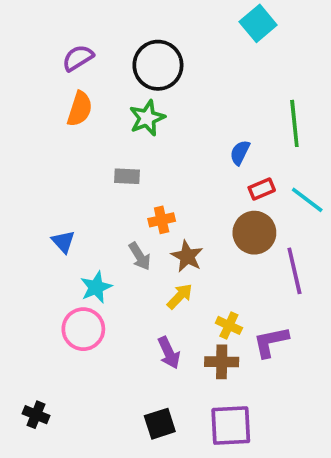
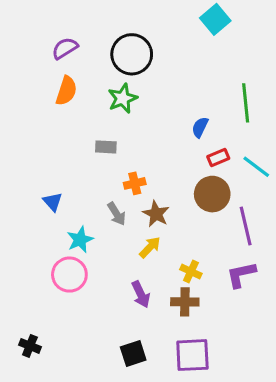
purple L-shape: (271, 342) -> (241, 275), moved

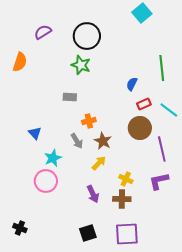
orange semicircle: (66, 91) -> (20, 62), moved
green star: (123, 98) -> (81, 65), turned -30

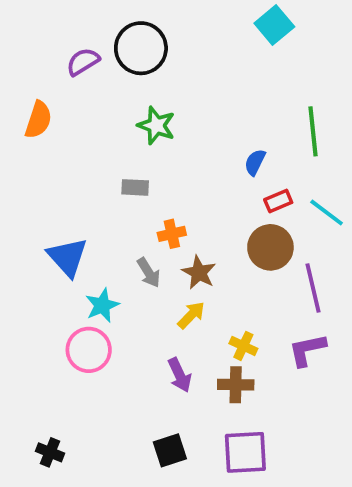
black circle: (87, 36) -> (141, 48), moved
blue triangle: (35, 133) -> (67, 257), size x1.6
black cross: (20, 228) -> (50, 452), moved

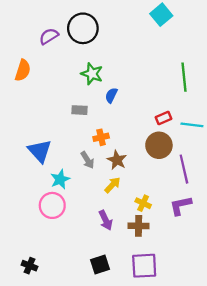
blue semicircle: (255, 162) -> (111, 95), moved
cyan line: (327, 213) -> (192, 125), turned -30

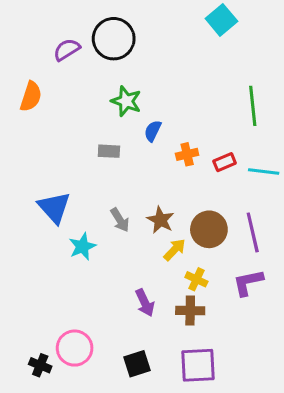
orange cross: (101, 137) -> (187, 154), moved
brown circle: (159, 145) -> (209, 229), moved
yellow arrow: (112, 185) -> (175, 250), moved
pink circle: (52, 205) -> (75, 348), moved

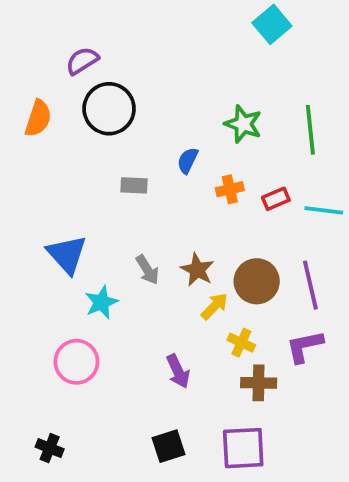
black circle: (114, 39) -> (109, 109), moved
green star: (126, 101) -> (243, 124), moved
brown cross: (190, 311) -> (259, 383), moved
pink circle: (75, 348) -> (76, 362), moved

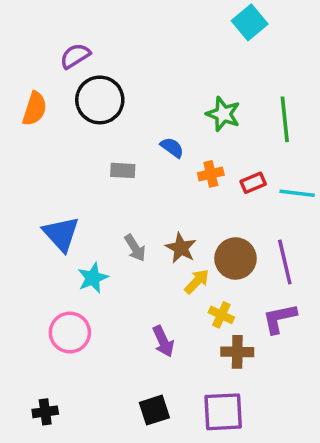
blue semicircle: (188, 160) -> (172, 147), turned 100
black cross: (50, 448) -> (45, 412), turned -30

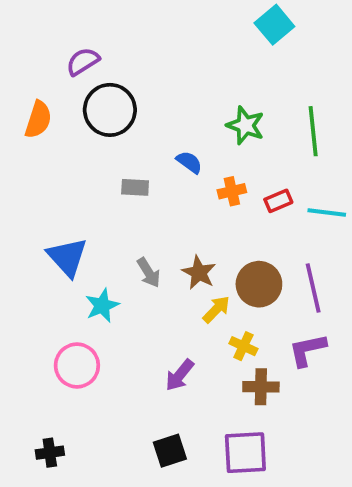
purple arrow: (163, 341) -> (180, 375), turned 64

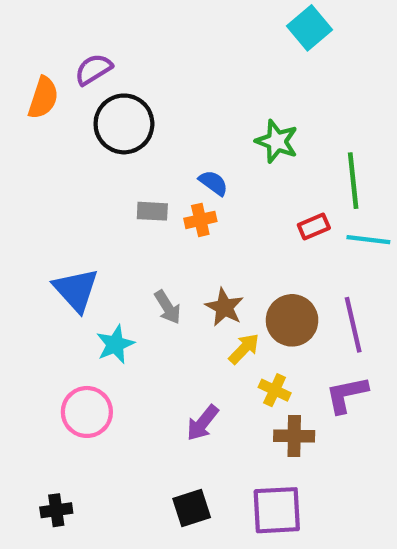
orange semicircle: (38, 120) -> (43, 98), moved
green line: (313, 131) -> (353, 181), moved
orange cross: (232, 191) -> (200, 220), moved

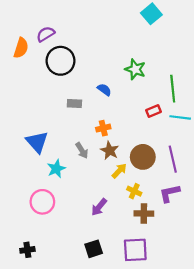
orange cross: (200, 220) -> (103, 128), moved

